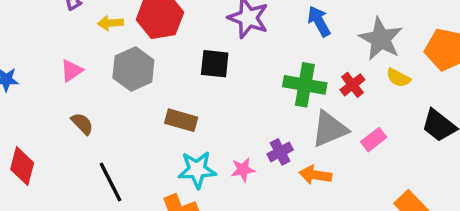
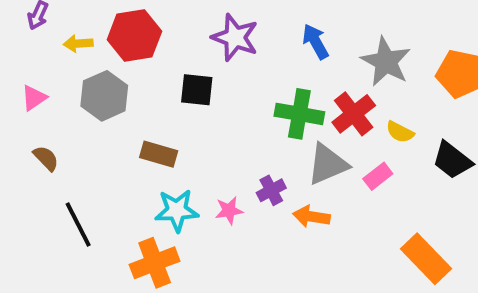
yellow semicircle: (398, 78) -> (400, 132), moved
red cross: (352, 85) -> (354, 114), size x1.5

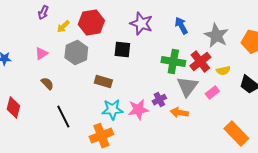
yellow arrow: (78, 44) -> (63, 27), turned -40
yellow semicircle: (400, 132) -> (223, 71), turned -40
gray triangle: (328, 164) -> (187, 87), turned -30
pink star: (229, 210) -> (138, 110), size x1.5

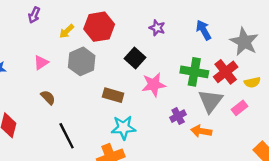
purple arrow: (43, 13) -> (34, 15), moved
purple star: (141, 24) -> (157, 28), size x0.6
black square: (122, 50) -> (135, 58), turned 36
pink star: (138, 110) -> (154, 85), moved

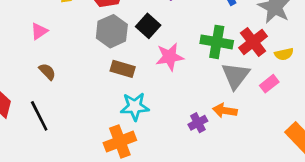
gray hexagon: (82, 61) -> (112, 31), moved
purple cross: (178, 116) -> (198, 123), moved
black line: (67, 136) -> (39, 116), moved

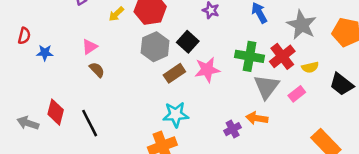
brown rectangle: (123, 69) -> (174, 73), moved, turned -50
brown semicircle: (47, 72) -> (97, 70), moved

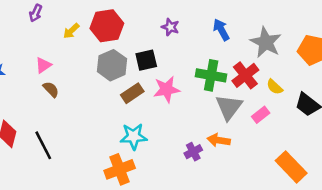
black square: (188, 42) -> (146, 60), turned 35
yellow semicircle: (310, 67) -> (275, 87), turned 56

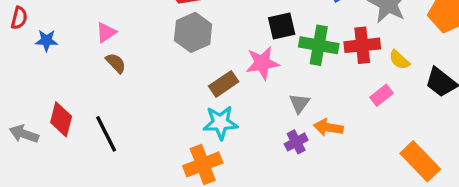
black square: (146, 60) -> (282, 26), moved
red cross: (245, 75) -> (362, 45), turned 32
brown rectangle: (132, 93) -> (224, 84), moved
gray triangle: (229, 107) -> (299, 103), moved, size x0.6

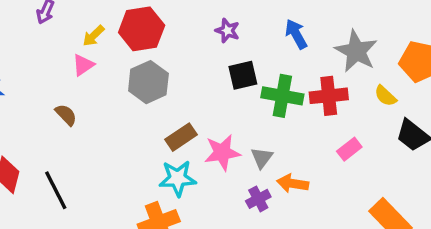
pink triangle: (106, 32) -> (83, 65), moved
yellow semicircle: (399, 60) -> (385, 96), moved
pink star: (262, 63) -> (222, 153), moved

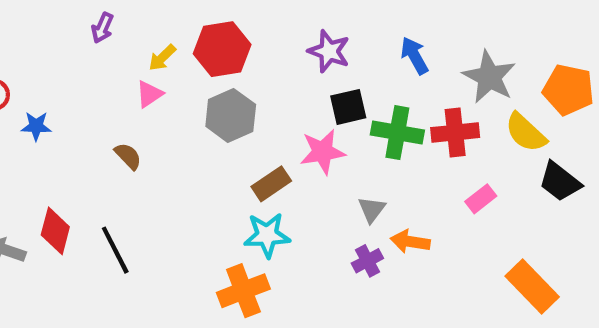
purple star: (227, 31) -> (329, 51), size x1.4
yellow semicircle: (385, 96) -> (526, 133), size x1.5
pink star: (222, 153) -> (323, 152), moved

